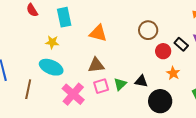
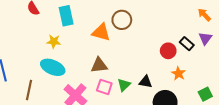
brown circle: (148, 30) -> (122, 20), moved
pink square: (101, 86) -> (104, 87), turned 35

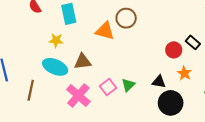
brown triangle: (99, 65) -> (83, 62), moved
black triangle: (146, 82) -> (159, 82), moved
pink square: (104, 87) -> (108, 87), turned 35

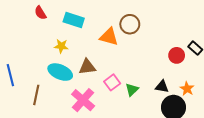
cyan rectangle: (69, 14) -> (74, 20), turned -60
orange star: (184, 73) -> (187, 89), moved
pink square: (108, 87) -> (112, 82), moved

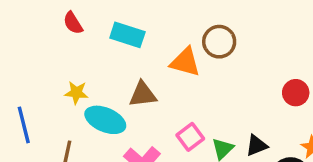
yellow star: (61, 46) -> (76, 93), moved
brown triangle: (87, 67) -> (143, 94), moved
black triangle: (162, 87) -> (257, 145), moved, turned -32

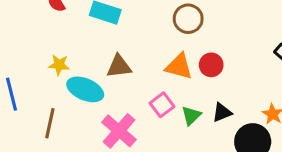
orange triangle: (185, 62) -> (179, 66), moved
red circle: (296, 93) -> (211, 65), moved

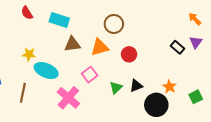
brown triangle: (119, 66) -> (72, 44), moved
orange triangle: (179, 66) -> (100, 47), moved, turned -30
pink square: (162, 105) -> (90, 75), moved

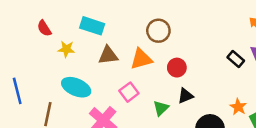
red semicircle: (27, 13) -> (44, 28), moved
yellow star: (29, 54) -> (66, 49), moved
black triangle: (136, 86) -> (185, 96), moved
orange star: (169, 87) -> (238, 107), moved

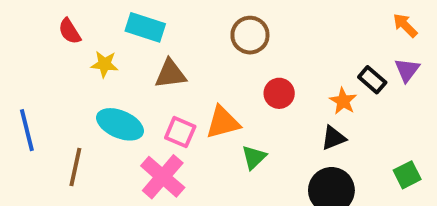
orange triangle: (141, 59) -> (223, 122), moved
pink square: (129, 92) -> (180, 132), moved, turned -30
black triangle: (185, 96) -> (333, 138), moved
orange star: (238, 107) -> (343, 101), moved

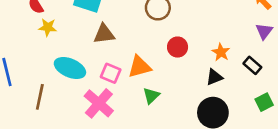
yellow star: (104, 64) -> (48, 27), moved
black rectangle: (372, 80) -> (252, 65), moved
green triangle: (254, 157) -> (151, 96), moved

